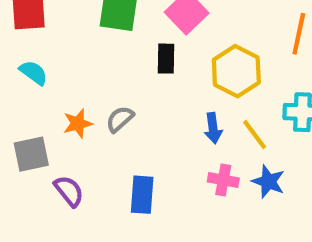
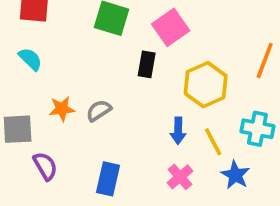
pink cross: (223, 180) -> (180, 177), turned 30
blue star: (268, 182) -> (235, 175), moved

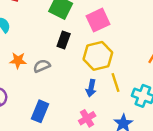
black rectangle: (147, 64) -> (64, 40), moved
yellow hexagon: (206, 85) -> (98, 56), moved
yellow line: (213, 142) -> (116, 82), moved

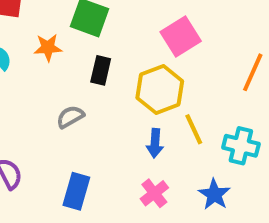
pink square: (98, 20) -> (181, 36), moved
orange star: (18, 61) -> (48, 48), moved

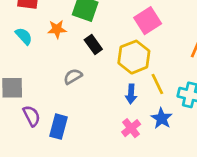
black rectangle: (101, 70) -> (93, 44), turned -48
blue rectangle: (76, 191) -> (58, 127), moved
blue star: (214, 194) -> (162, 118), moved

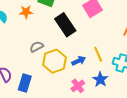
black rectangle: (93, 44) -> (65, 25), moved, size x1.6
yellow hexagon: (134, 57) -> (55, 61), moved
blue arrow: (131, 94) -> (79, 61), turned -120

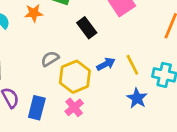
black rectangle: (65, 25) -> (87, 28), size x0.7
blue arrow: (79, 61) -> (106, 64), moved
pink cross: (78, 86) -> (74, 107), moved

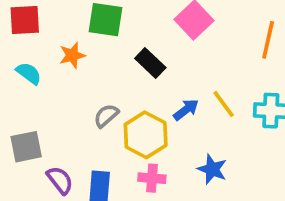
blue star: (137, 98) -> (212, 169), moved
pink cross: (74, 107) -> (152, 178), turned -36

